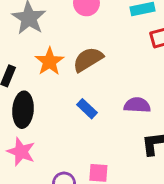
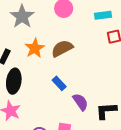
purple semicircle: (137, 105) -> (80, 102), moved, turned 48

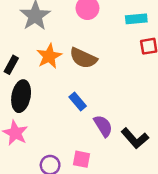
brown semicircle: (62, 48) -> (83, 58), turned -130
black L-shape: (106, 111) -> (135, 138), turned -130

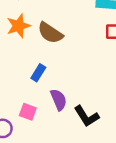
blue rectangle: (78, 101) -> (38, 73), turned 63
pink square: (81, 159) -> (28, 112), moved

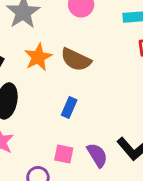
purple semicircle: (59, 100) -> (97, 155), moved

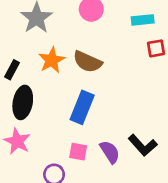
blue rectangle: (69, 108) -> (82, 107), size x1.6

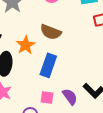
orange star: (52, 60) -> (26, 45), moved

